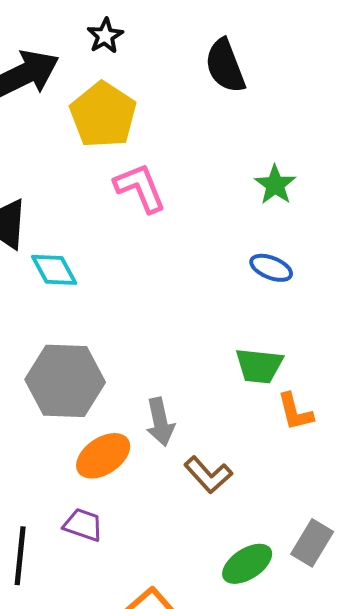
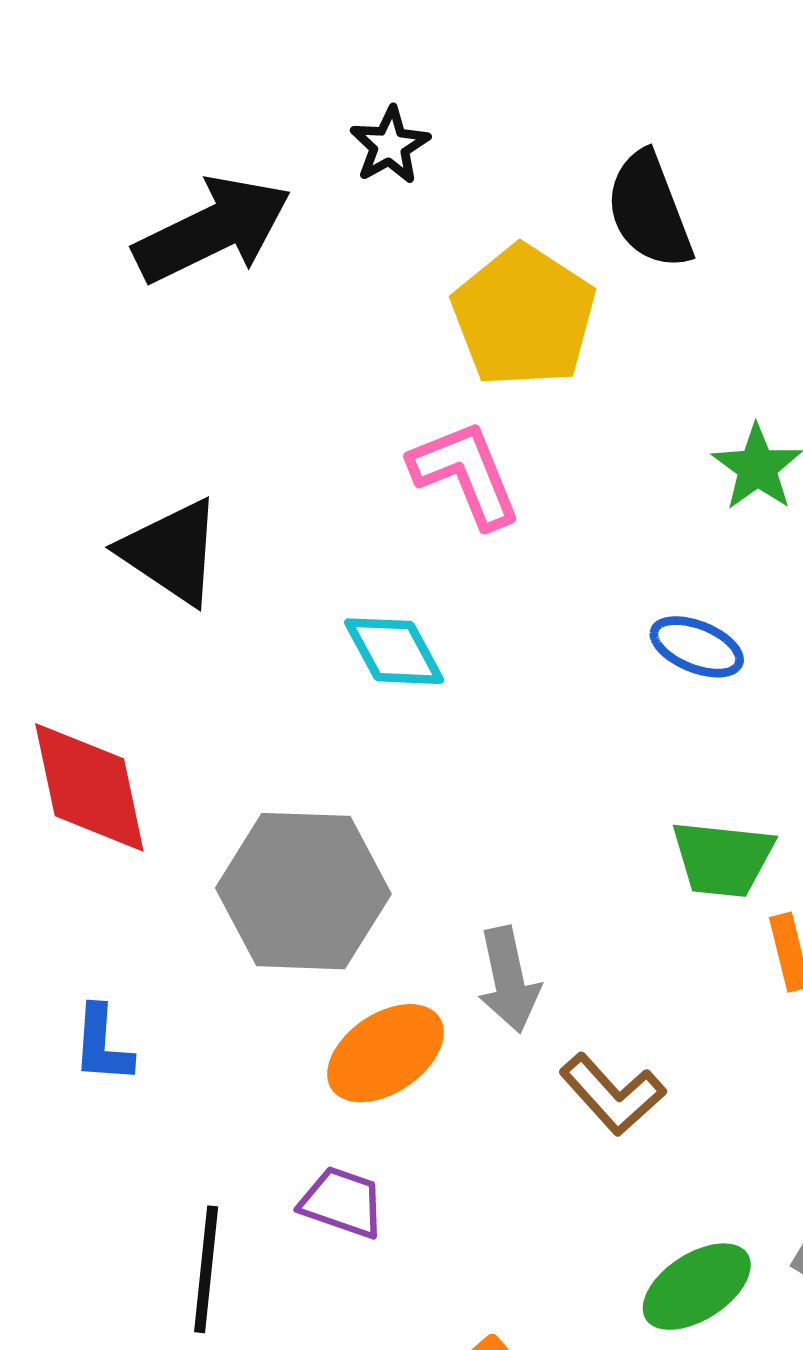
yellow pentagon: (103, 115) -> (524, 316), moved
blue ellipse: (271, 268) -> (697, 647), moved
cyan diamond: (54, 270) -> (394, 651), moved

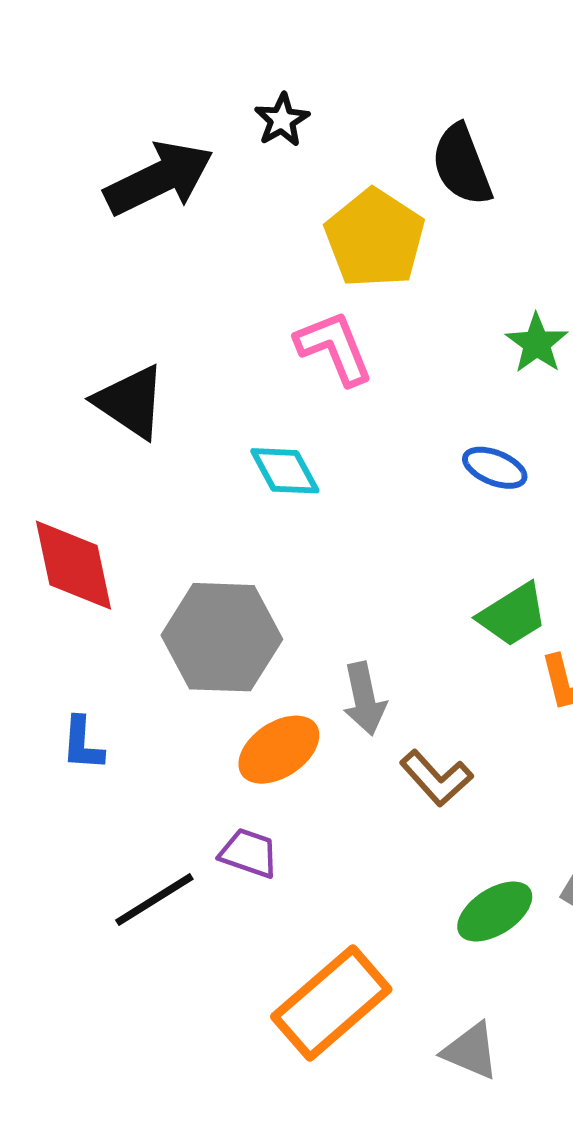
green trapezoid: (723, 859) -> (513, 615), turned -38
black line: (206, 1269) -> (154, 900), turned 52

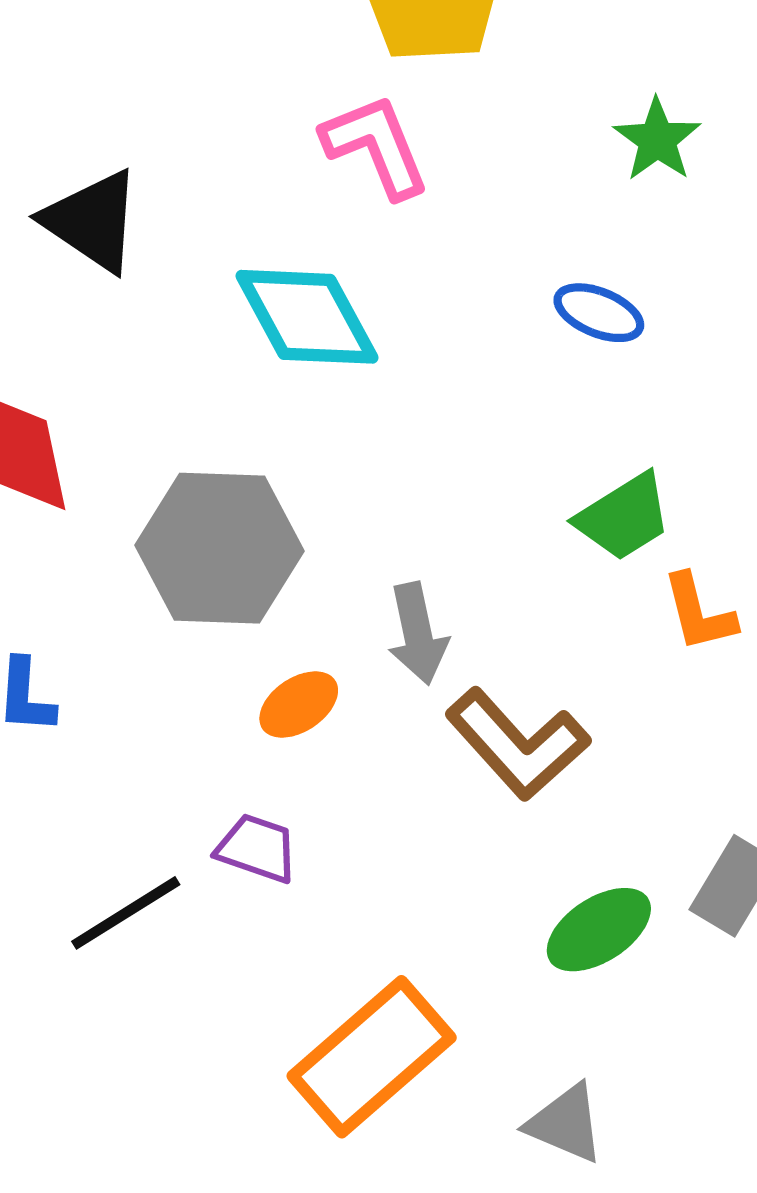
cyan diamond: (285, 471) -> (307, 317), size x1.5
orange ellipse: (279, 750) -> (299, 705), size x0.7
brown L-shape: (436, 778) -> (518, 744), size x1.4

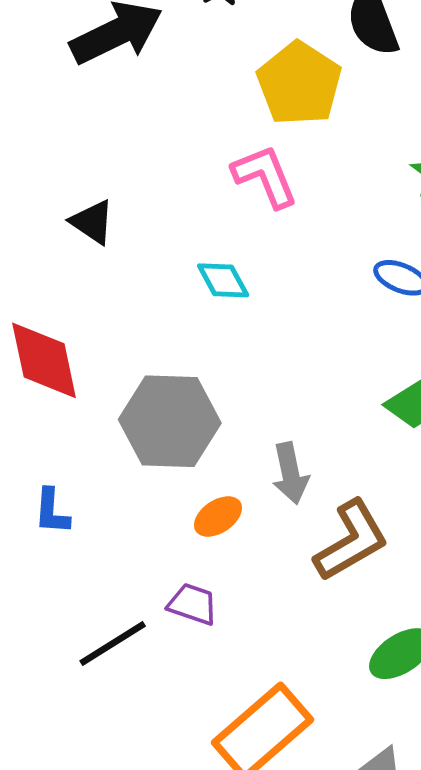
black triangle: (92, 221) -> (92, 222), size x0.7
cyan diamond: (307, 317) -> (223, 280), size x0.6
brown L-shape: (518, 744) -> (351, 541), turned -78

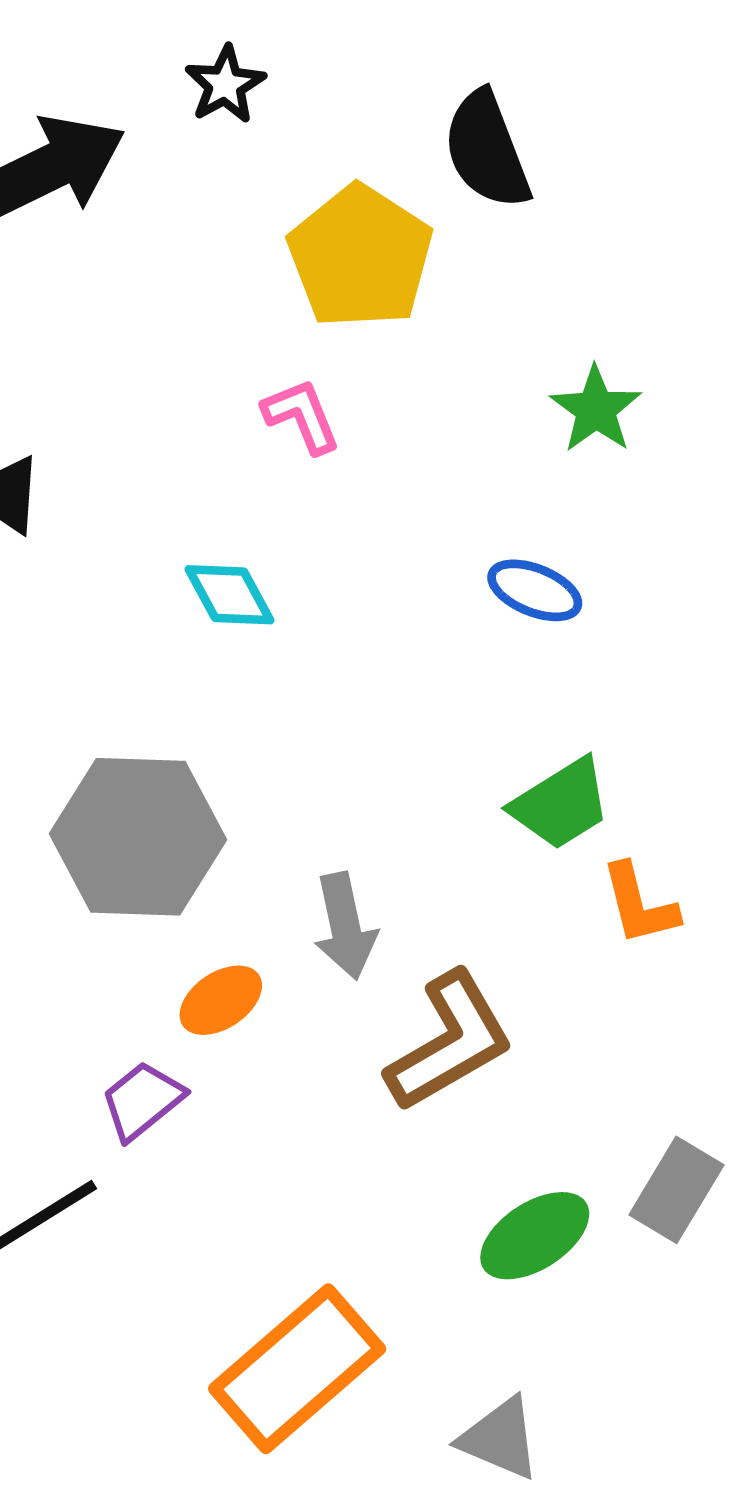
pink L-shape: (265, 176) -> (301, 416), size x0.7
purple trapezoid: (193, 604) -> (142, 1101), moved, turned -58

